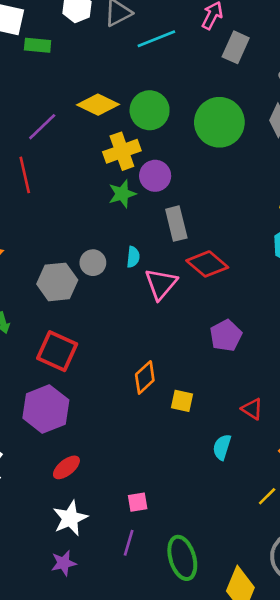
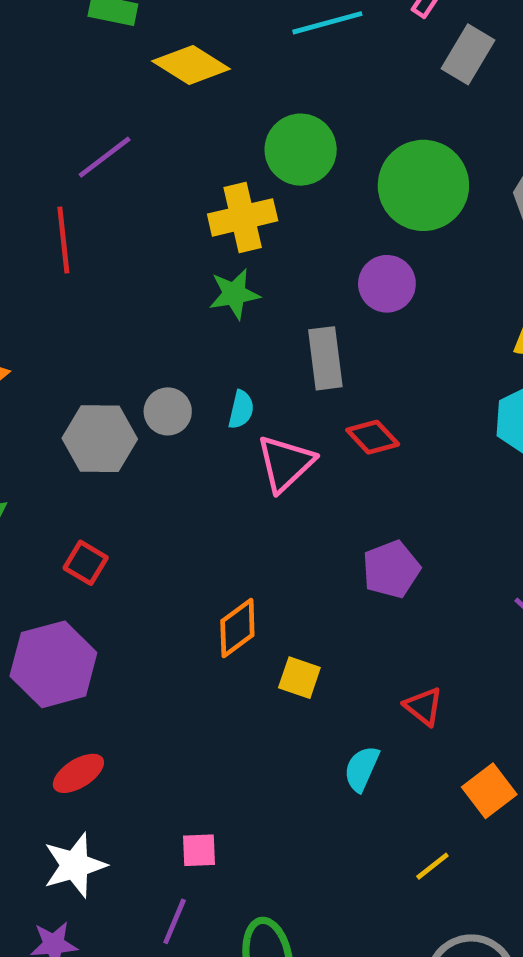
yellow diamond: (98, 105) -> (191, 65), moved
purple circle: (155, 176) -> (387, 284), moved
red diamond: (207, 264) -> (373, 437), size x0.7
red square: (57, 351) -> (86, 563), size x0.6

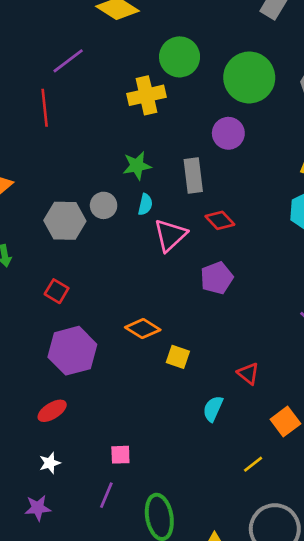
green star: (234, 294) -> (137, 166), moved
purple pentagon: (391, 569) -> (217, 278), moved
orange diamond: (237, 628) -> (143, 329), turned 68
purple hexagon: (53, 664) -> (72, 351), moved
white star: (75, 865) -> (50, 463), size x0.6

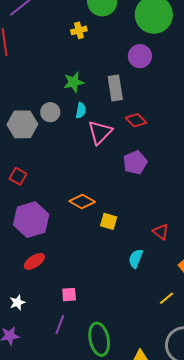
yellow cross: (146, 95) -> (79, 30), size x0.6
red ellipse: (52, 411) -> (34, 261), moved

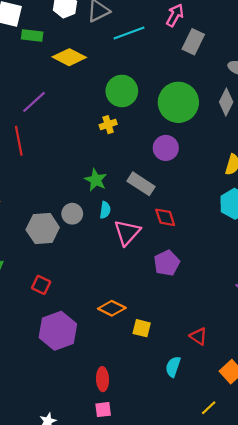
yellow cross: (79, 30) -> (108, 125), moved
green star: (74, 82) -> (96, 180), turned -30
gray rectangle: (115, 88) -> (141, 184), turned -45
red diamond: (136, 120) -> (165, 217), turned 30
red ellipse: (34, 261) -> (103, 379), moved, turned -55

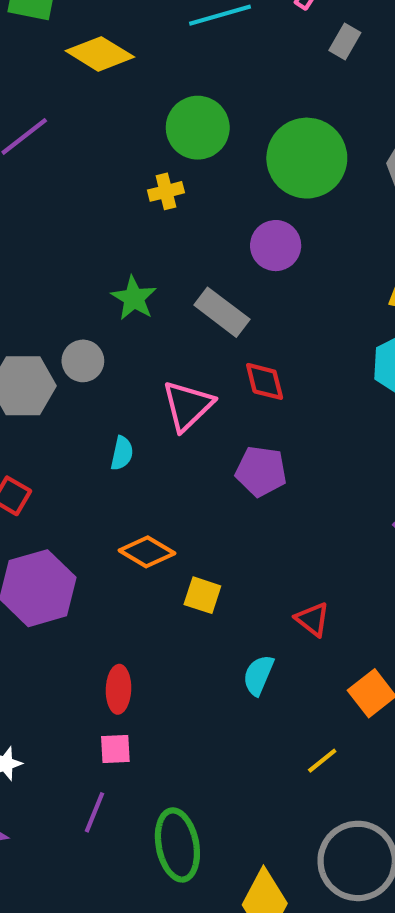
gray rectangle: (193, 42) -> (345, 42), size x0.7
cyan semicircle: (105, 210) -> (122, 453), moved
purple pentagon: (167, 263) -> (261, 471), turned 30

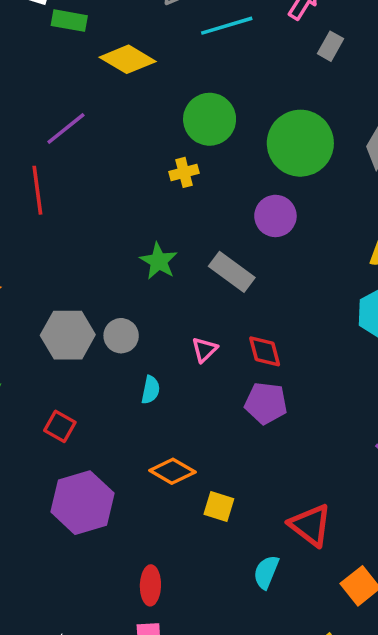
gray circle: (83, 361) -> (121, 336), moved
red diamond: (265, 381) -> (265, 351), moved
pink triangle: (188, 406) -> (204, 350), size x0.6
red triangle: (313, 619) -> (310, 525), size x1.5

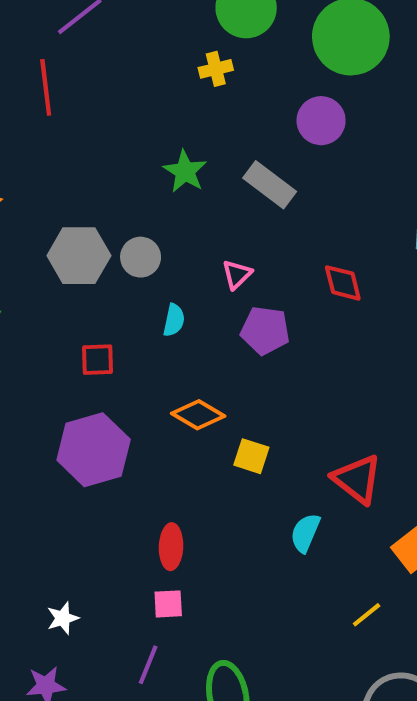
red diamond: (265, 351) -> (343, 283), moved
purple pentagon: (266, 403) -> (265, 330), moved
red square: (60, 426) -> (98, 360), moved, turned -32

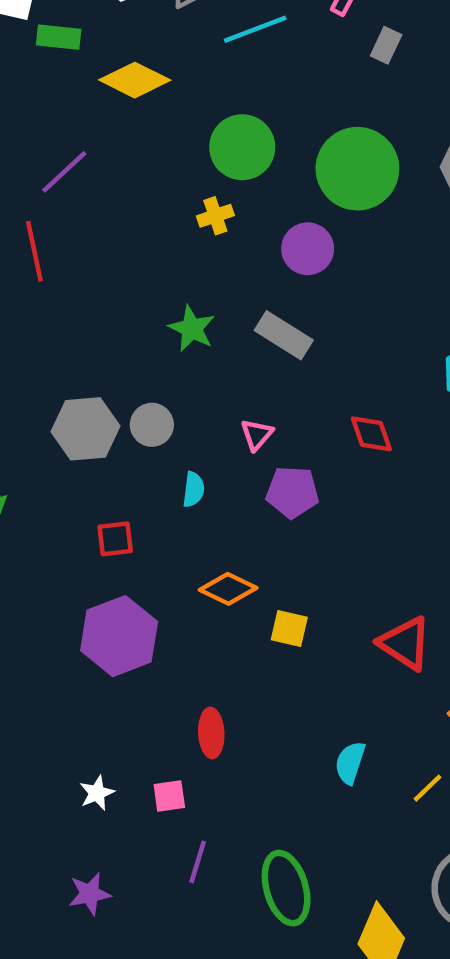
purple circle: (321, 121) -> (308, 249), moved
cyan semicircle: (305, 533) -> (350, 763), moved
pink square: (168, 604) -> (169, 796), moved
white star: (63, 618) -> (97, 793), moved

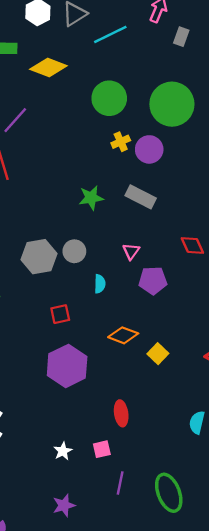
yellow cross: (215, 216) -> (121, 142), moved
green star: (192, 329) -> (91, 198), turned -30
yellow square: (289, 628) -> (158, 354), turned 36

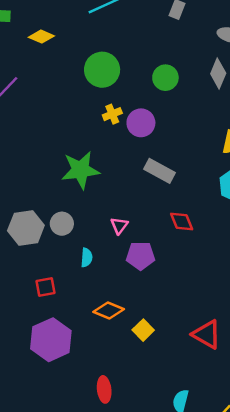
yellow diamond: (48, 68) -> (41, 37), size x0.7
green circle: (172, 104) -> (165, 78), size x0.6
gray rectangle: (141, 197) -> (159, 171), moved
green star: (91, 198) -> (80, 170), size x1.5

